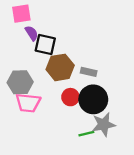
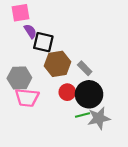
gray rectangle: (89, 72) -> (85, 68), turned 32
green line: (86, 134) -> (82, 115), moved

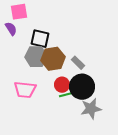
purple semicircle: (30, 31) -> (11, 29), moved
gray hexagon: (19, 78) -> (36, 57), moved
green line: (82, 115) -> (66, 95), moved

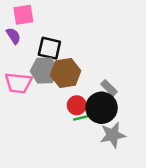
gray rectangle: (78, 63) -> (109, 88), moved
pink trapezoid: (25, 90) -> (18, 83), moved

